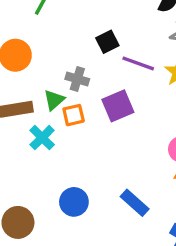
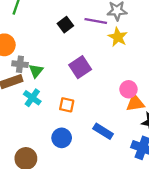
purple line: (138, 63) -> (96, 21), moved
gray cross: (77, 79) -> (20, 64), moved
orange square: (74, 115) -> (67, 105), moved, turned 35

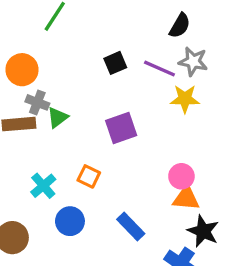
yellow star: (118, 37) -> (185, 99), turned 30
cyan cross: (32, 98) -> (43, 186), moved

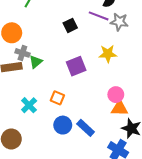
purple line: (159, 68) -> (99, 16), moved
yellow star: (185, 99) -> (108, 54), moved
blue circle: (70, 221) -> (63, 125), moved

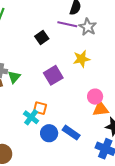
gray star: (119, 22) -> (88, 27), turned 30
cyan cross: (29, 105) -> (31, 117), moved

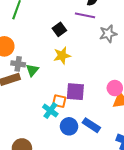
gray star: (88, 27) -> (108, 34), moved, turned 30
yellow star: (81, 59) -> (62, 56), moved
purple square: (53, 75) -> (75, 92), moved, turned 36

